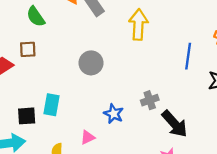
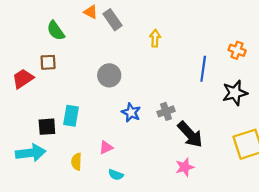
yellow arrow: (138, 25) -> (155, 38), size x0.6
blue star: (114, 114) -> (131, 113), moved

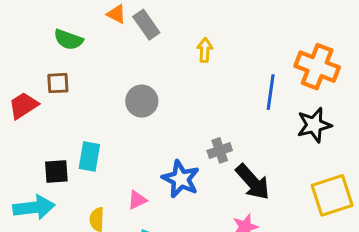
green semicircle: (56, 31) -> (68, 40), turned -35
orange cross: (237, 50) -> (317, 67), size x1.8
blue star: (131, 113) -> (181, 179), moved, size x1.4

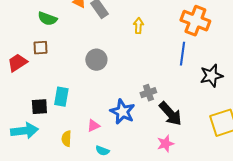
orange cross: (317, 67) -> (195, 21), moved

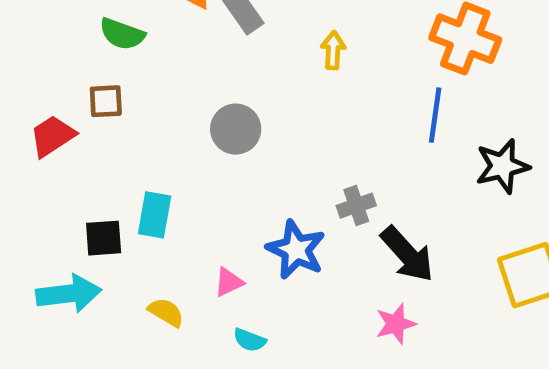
yellow semicircle: (66, 139) -> (166, 312), turned 119

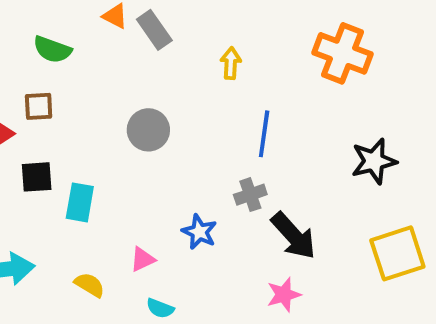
blue line: (435, 115) -> (264, 134), moved
black square: (104, 238) -> (37, 177), moved
blue star: (296, 250) -> (199, 232), size x0.7

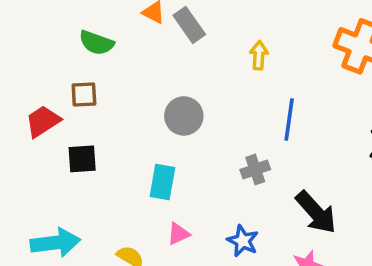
gray cross: (250, 195) -> (255, 170), moved
cyan rectangle: (80, 202) -> (162, 182), moved
blue star: (199, 232) -> (243, 241), moved

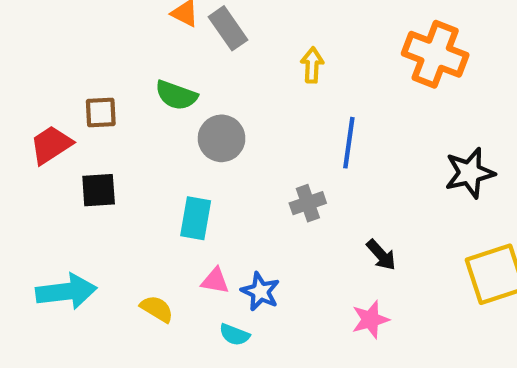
green semicircle: (96, 43) -> (176, 95), moved
black arrow: (316, 212) -> (381, 255), size x0.6
pink triangle: (179, 234) -> (215, 281), turned 35
blue star: (243, 241) -> (260, 292), moved

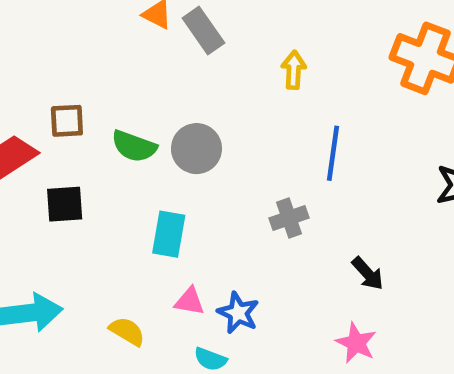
green semicircle: (176, 95) -> (134, 146), moved
pink star: (370, 320) -> (356, 343), turned -30

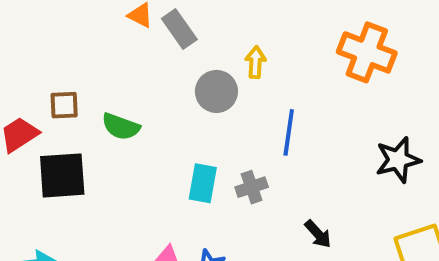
gray circle: (196, 149) -> (216, 91), moved
black square: (65, 204) -> (62, 175), size x1.5
cyan rectangle: (169, 234) -> (203, 183), moved

